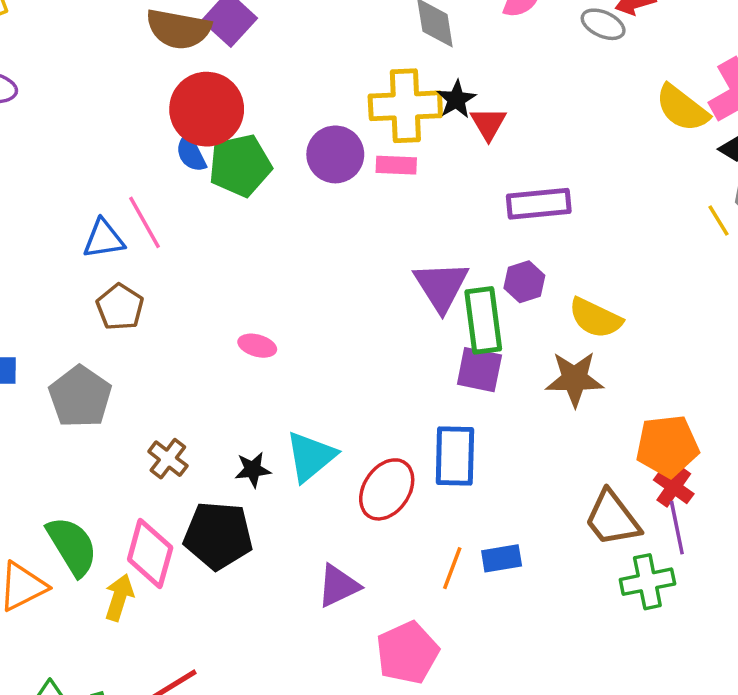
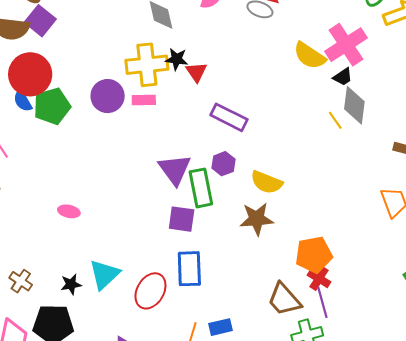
black star: (456, 99) -> (177, 59), turned -30
purple rectangle: (539, 204) -> (229, 117), turned 36
purple square: (479, 370) -> (182, 219), moved

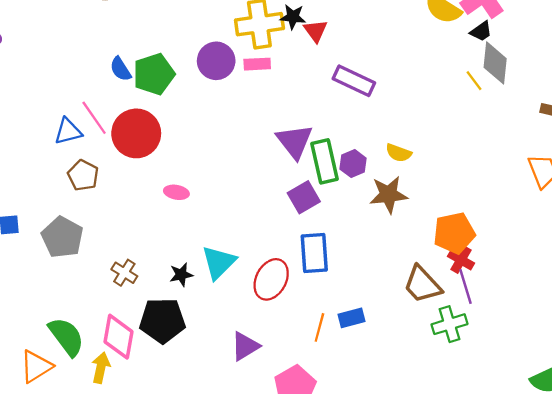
red circle: (30, 74) -> (136, 133), moved
purple hexagon: (223, 164) -> (353, 164), moved
yellow semicircle: (267, 182) -> (399, 153), size x0.7
purple square: (182, 219) -> (304, 197), turned -36

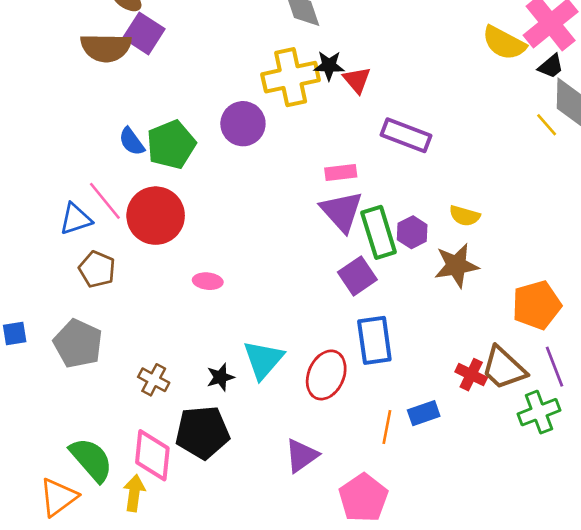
pink rectangle: (257, 64) -> (341, 173), moved
red cross: (461, 260) -> (471, 375), moved

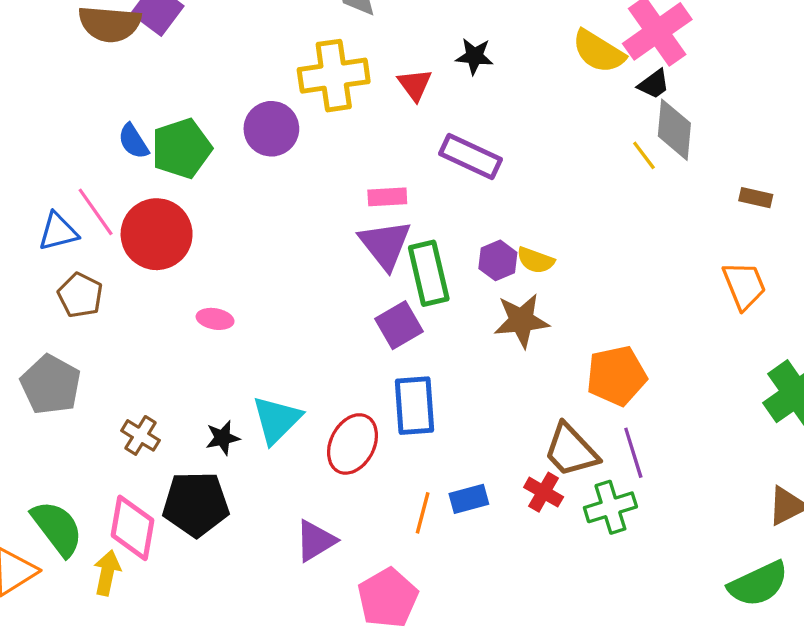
black star: (329, 66) -> (474, 56), moved
purple hexagon: (412, 232) -> (498, 260), moved
red cross: (471, 375) -> (544, 492), moved

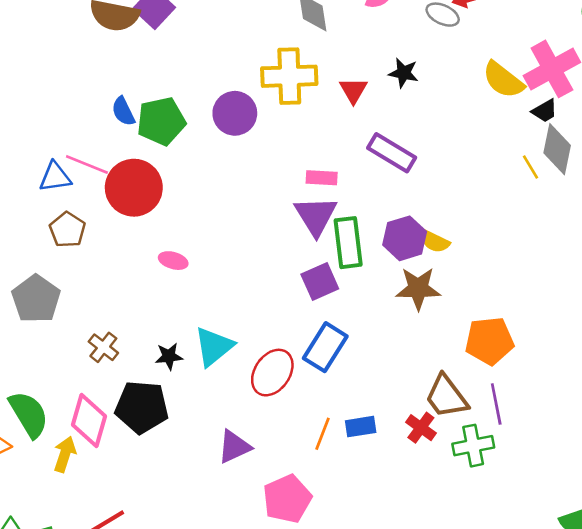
pink line: (96, 212) -> (87, 165), turned -39
purple hexagon: (498, 260) -> (405, 238), size x1.4
blue rectangle: (415, 406) -> (325, 347), turned 30

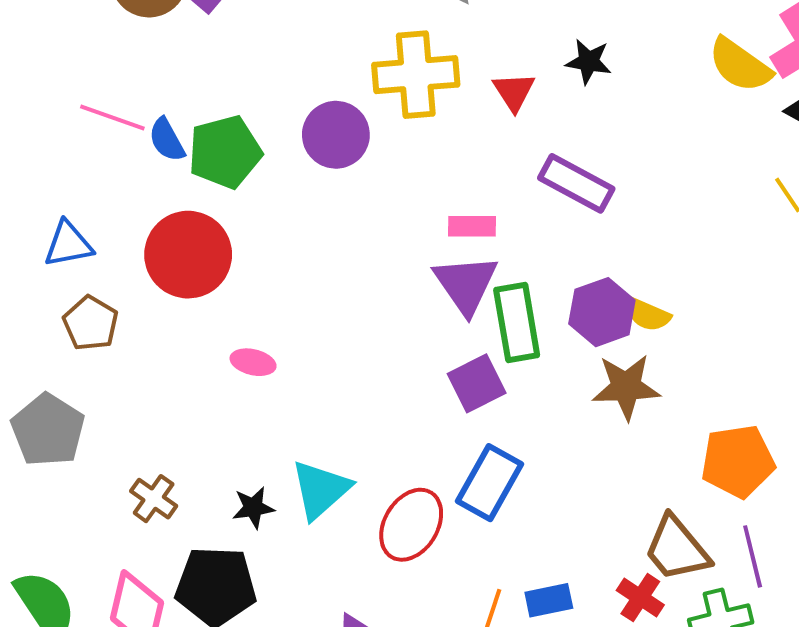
pink line: (87, 165) -> (112, 117), moved

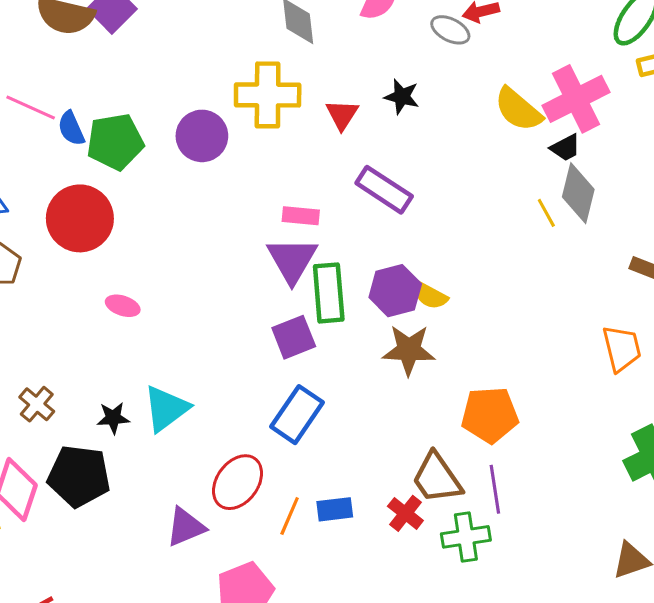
red ellipse: (411, 525) -> (238, 482), moved

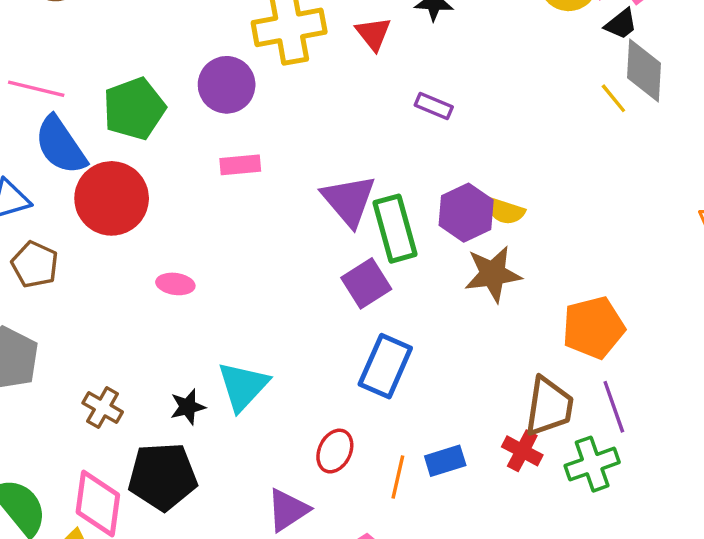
blue semicircle: (71, 128) -> (60, 145), moved, size x1.6
purple rectangle: (384, 190) -> (434, 106), size x0.6
pink rectangle: (301, 216) -> (240, 165), moved
brown trapezoid: (437, 478) -> (549, 407), turned -126
red ellipse: (238, 482) -> (335, 451), size x0.7

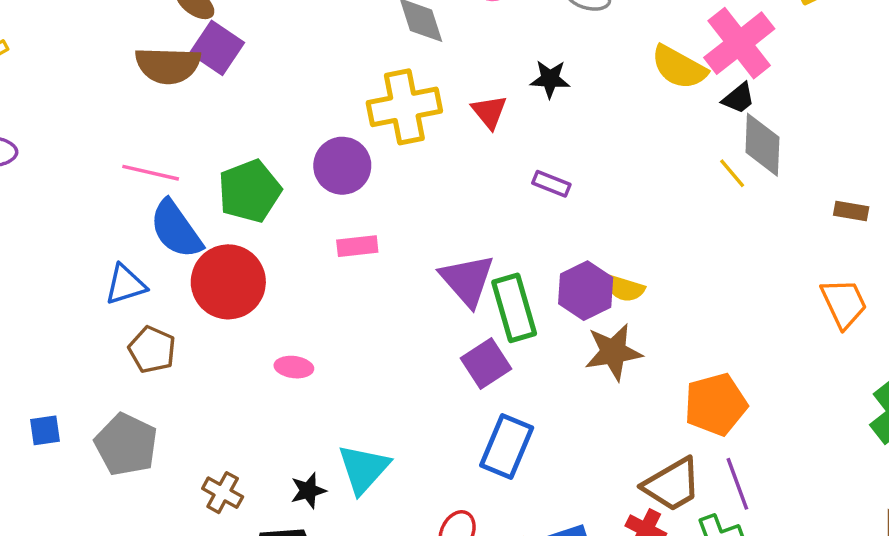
brown trapezoid: (549, 407) -> (672, 485), turned 52

